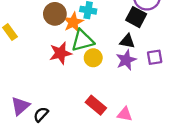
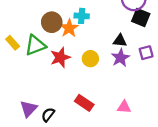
black square: (136, 17) -> (141, 17), moved
green triangle: (83, 41) -> (35, 45), moved
red rectangle: (96, 105) -> (84, 103), moved

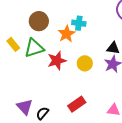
brown circle: (52, 22) -> (39, 21), moved
red rectangle: (84, 103) -> (77, 104), turned -72
purple triangle: (29, 109) -> (25, 107), turned -30

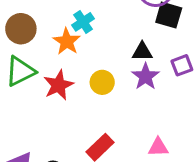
cyan cross: (79, 23) -> (83, 22), turned -32

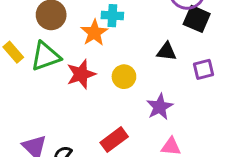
cyan cross: (83, 22) -> (112, 16), turned 30
purple star: (146, 76) -> (160, 107), moved

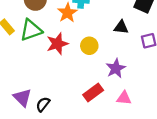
red rectangle: (114, 140) -> (93, 93), moved

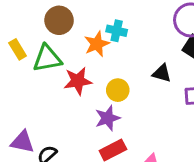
purple star: (116, 68) -> (108, 118), moved
purple triangle: (22, 98) -> (22, 142), turned -42

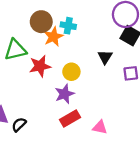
brown circle: (59, 20) -> (41, 22), moved
black triangle: (162, 73) -> (105, 57), turned 49

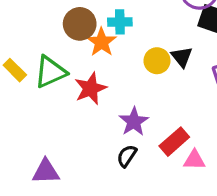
yellow circle: (71, 72) -> (157, 61), moved
red rectangle: (70, 118) -> (174, 142), moved
black semicircle: (19, 125) -> (127, 156), moved

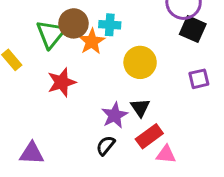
black triangle: (182, 57) -> (140, 108), moved
yellow circle: (157, 61) -> (140, 62), size x1.4
green triangle: (50, 72) -> (51, 34), moved, turned -32
red star: (90, 89) -> (62, 82), moved

